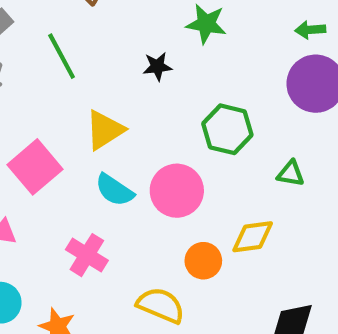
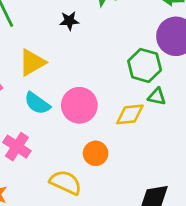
green hexagon: (227, 129) -> (145, 65), moved
yellow diamond: (253, 237) -> (130, 114), moved

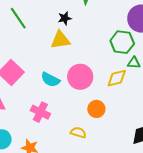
yellow triangle: (32, 62) -> (60, 40), moved, turned 30
yellow semicircle: (66, 182) -> (78, 132), size x0.7

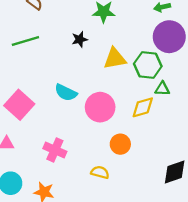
green line: (18, 18) -> (25, 41), turned -70
yellow triangle: (60, 40) -> (115, 59), moved
cyan semicircle: (50, 80) -> (66, 93), moved

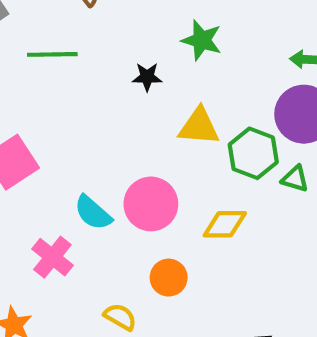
green triangle: (162, 89) -> (295, 179), moved
cyan semicircle: (66, 93) -> (93, 213), moved

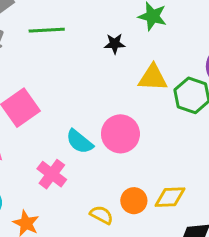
yellow diamond: (225, 224) -> (170, 197), moved
orange circle: (169, 278) -> (134, 201), moved

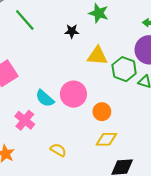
green line: (47, 30) -> (25, 20), turned 50
orange circle: (134, 201) -> (102, 112), moved

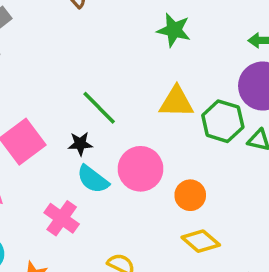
green line: (25, 20) -> (99, 108), moved
black star: (72, 31) -> (80, 144), moved
yellow diamond: (106, 139) -> (201, 241), turned 45

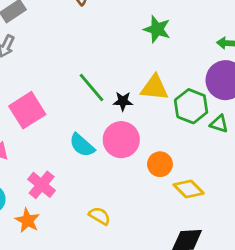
black star: (80, 144) -> (123, 101), moved
pink cross: (62, 218) -> (42, 185), moved
yellow diamond: (201, 241) -> (189, 189), moved

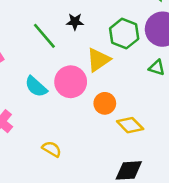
yellow triangle: (154, 88) -> (98, 60), moved, turned -40
black star: (123, 101) -> (75, 22), moved
green hexagon: (191, 106) -> (124, 34), moved

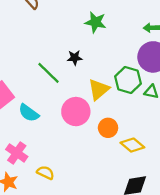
green hexagon: (124, 34) -> (128, 80), moved
cyan semicircle: (36, 87) -> (29, 113), moved
yellow semicircle: (52, 149) -> (46, 173), moved

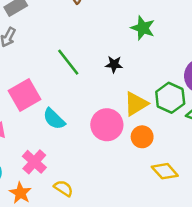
green line: (49, 73) -> (68, 62), moved
orange circle: (108, 128) -> (142, 137), moved

